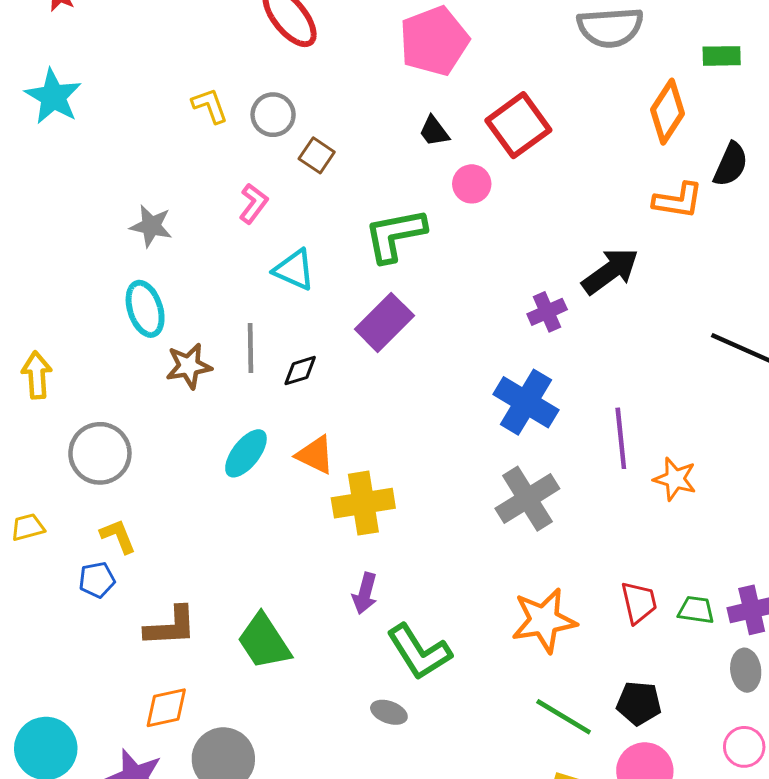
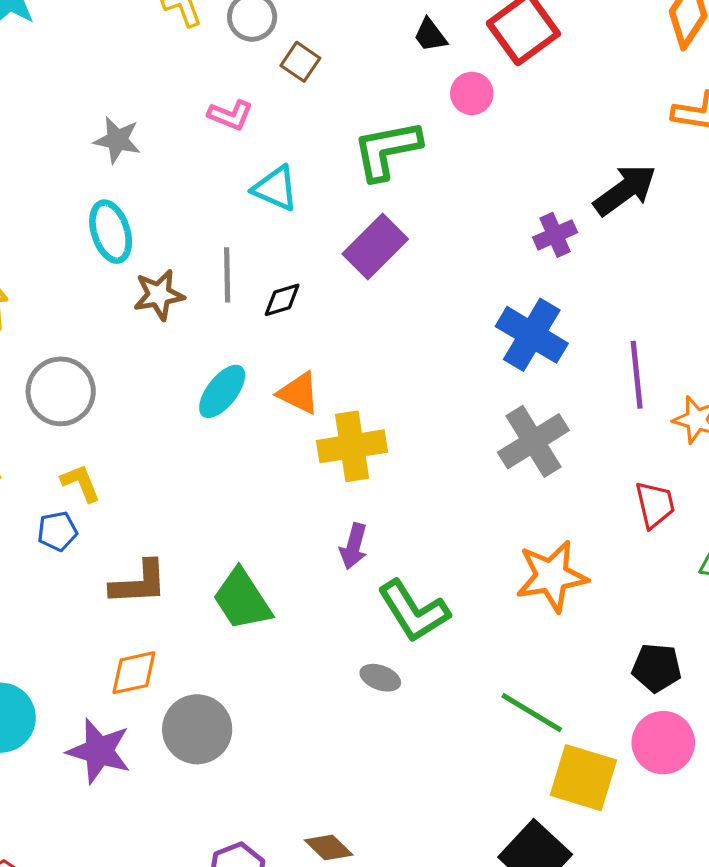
pink L-shape: (253, 203) -> (230, 115), turned 75
red trapezoid: (639, 602) -> (655, 505), moved
green line: (564, 717) -> (532, 713), moved

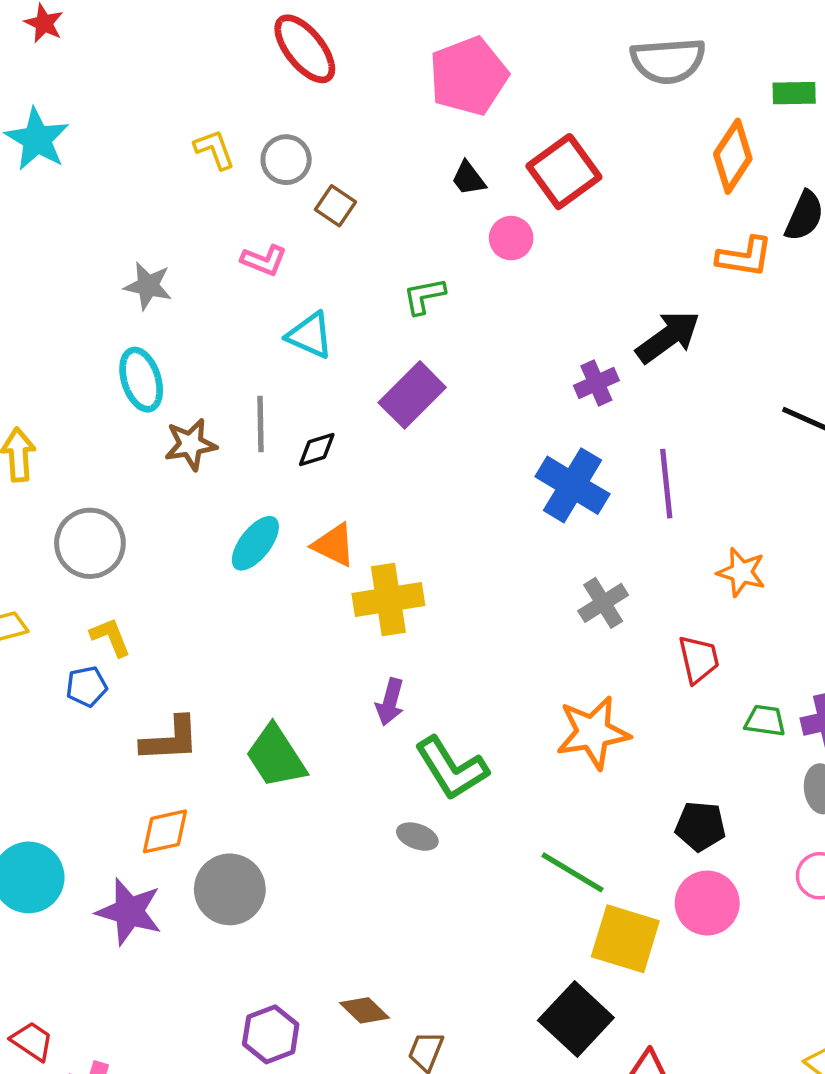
green L-shape: (387, 150) -> (424, 296), size x0.6
purple line: (637, 375) -> (666, 484), moved
gray cross: (533, 441) -> (603, 603), moved, size x0.7

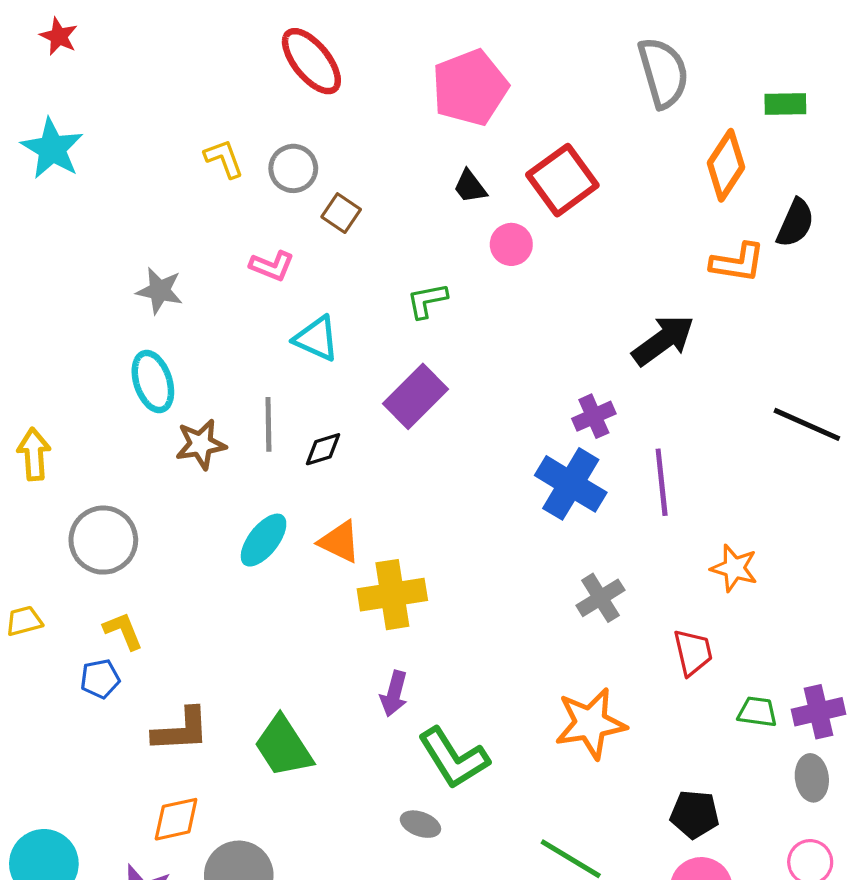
gray semicircle: (668, 61) -> (663, 73), turned -102
purple cross: (596, 383) -> (594, 416), moved

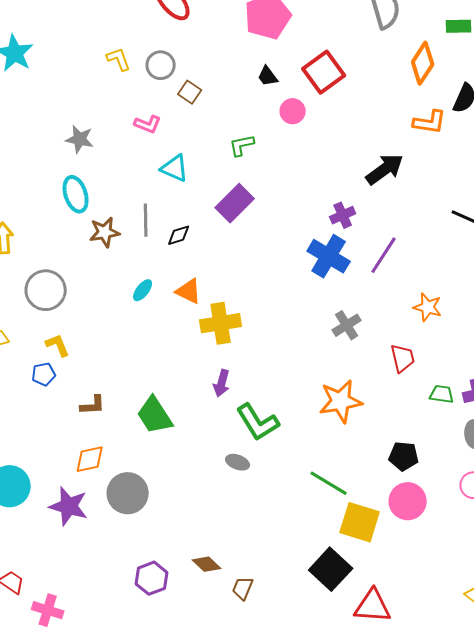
purple line: (662, 482) -> (384, 255), turned 39
cyan ellipse: (264, 540) -> (143, 290), size x0.7
brown L-shape: (181, 730) -> (93, 405), size x0.7

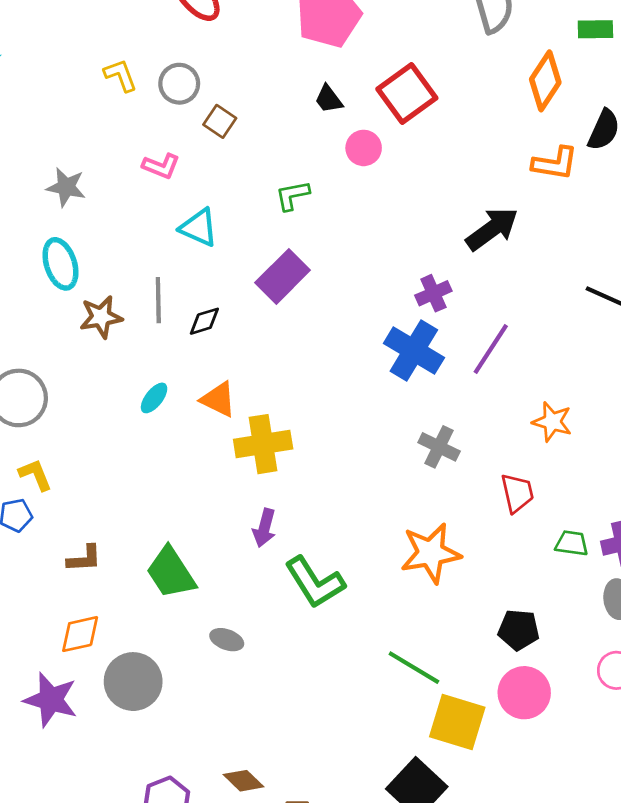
gray cross: (347, 325) -> (439, 447), turned -32
gray ellipse: (238, 462) -> (227, 640), moved

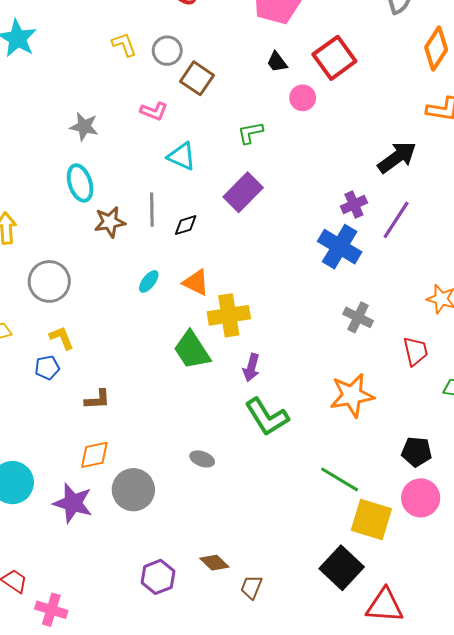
brown square: (220, 121) -> (197, 78), size x1.4
purple line: (491, 349) -> (396, 220), moved
purple arrow: (264, 528) -> (251, 368), moved
green trapezoid: (171, 573) -> (192, 350), moved

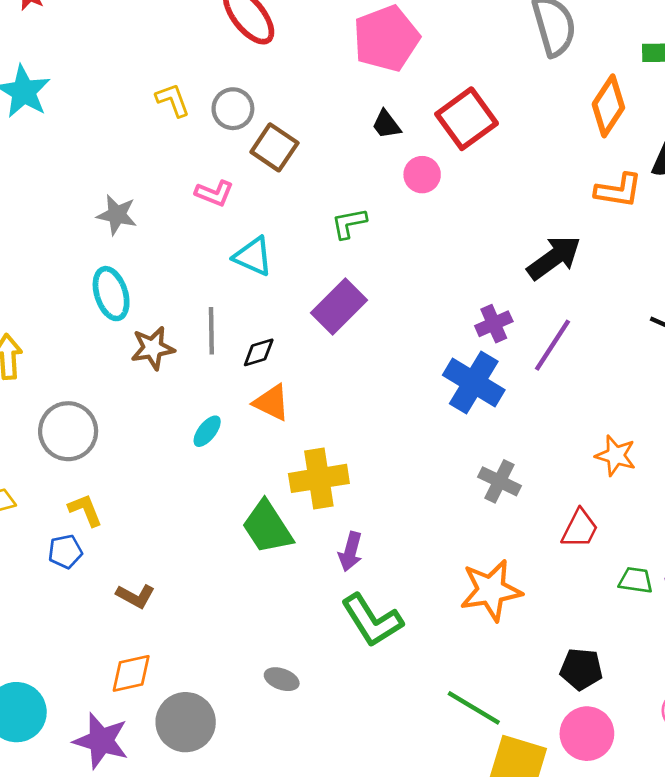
orange triangle: (196, 282) -> (272, 403), moved
red trapezoid: (415, 351) -> (580, 529), turned 40
brown L-shape: (97, 399) -> (135, 596), turned 32

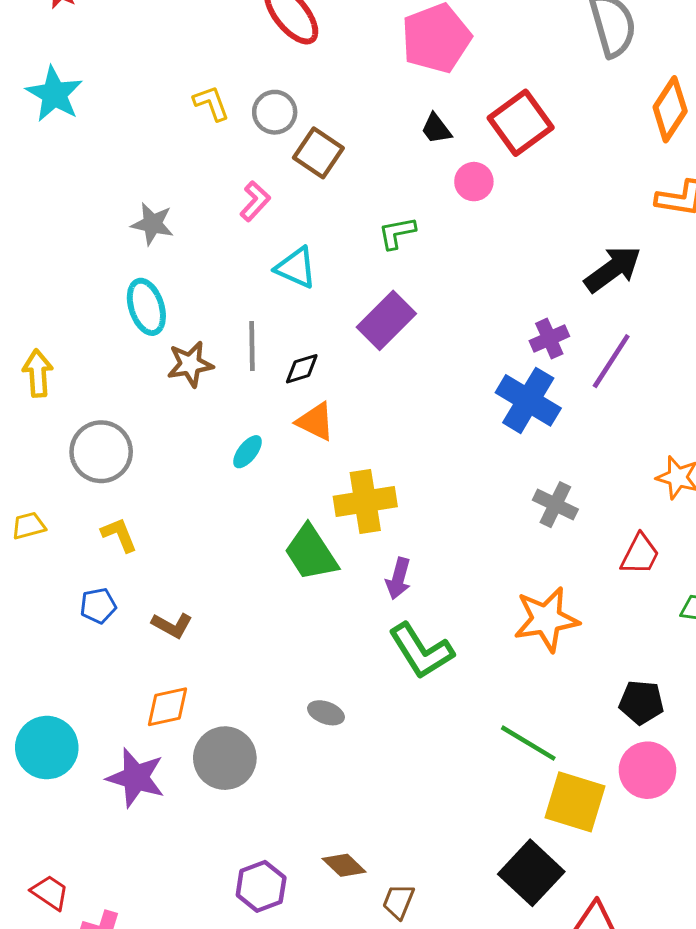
pink L-shape: (214, 193) -> (255, 201), turned -69
blue pentagon: (65, 552) -> (98, 606), moved

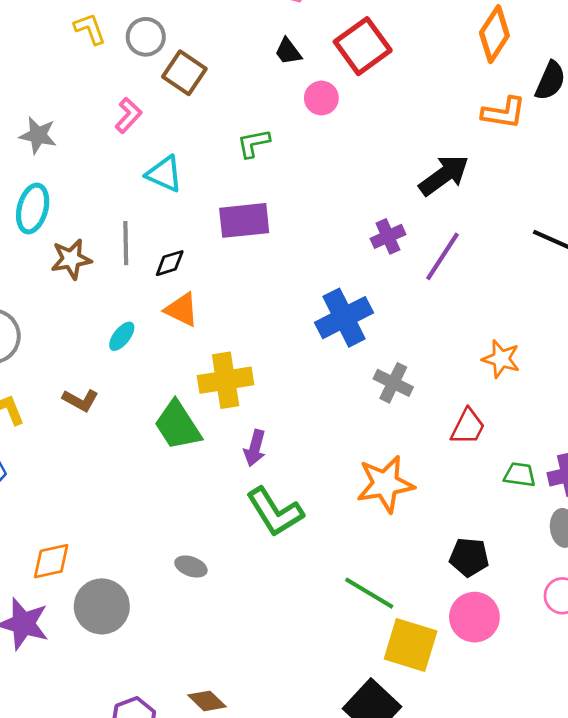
cyan ellipse: (146, 307) -> (33, 208), turned 33
purple rectangle: (386, 320) -> (244, 220), turned 39
blue cross: (528, 400) -> (344, 318), moved, turned 32
brown L-shape: (172, 625) -> (81, 400), moved

